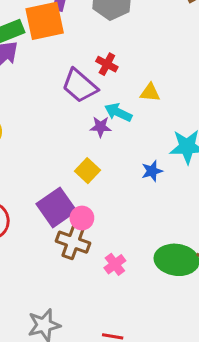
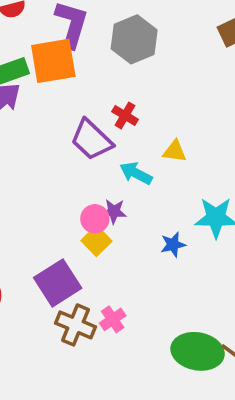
purple star: (101, 127) -> (114, 211), moved
pink circle: (82, 218) -> (95, 219), moved
pink cross: (115, 264) -> (113, 319), moved

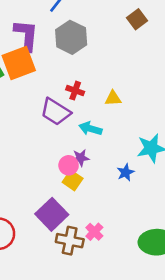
yellow triangle: (175, 151) -> (113, 98), moved

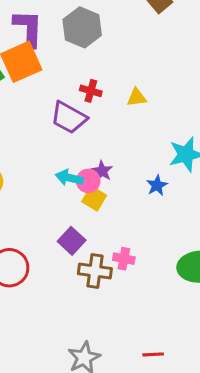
cyan arrow: (90, 129) -> (69, 178), moved
purple star: (81, 158) -> (102, 171), turned -30
purple square: (52, 214) -> (72, 241), size x0.7
pink cross: (94, 232) -> (124, 259), turned -30

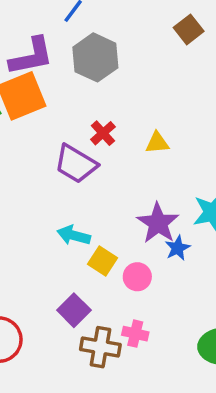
purple L-shape: (28, 28) -> (31, 56), turned 75
red cross: (91, 91) -> (103, 133), turned 30
purple star: (102, 171) -> (158, 223), moved, size x1.6
pink circle: (88, 181) -> (137, 277), moved

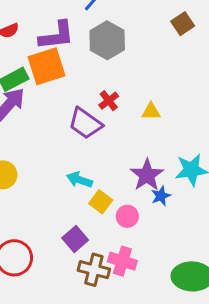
pink cross: (135, 334) -> (122, 261), size x1.4

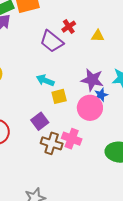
purple star: (147, 175) -> (92, 80), turned -30
yellow square: (101, 202) -> (59, 96), turned 35
pink circle: (127, 216) -> (90, 108), moved, size x1.6

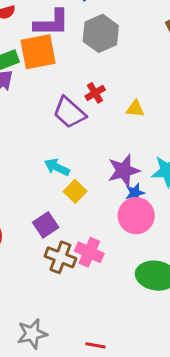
purple star: (92, 80) -> (124, 171), turned -30
yellow square: (59, 96) -> (75, 191), turned -35
pink circle: (90, 108) -> (136, 216), moved

